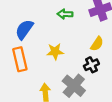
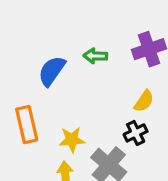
blue semicircle: (24, 30) -> (52, 71), moved
yellow star: (55, 52) -> (72, 140), moved

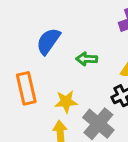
green arrow: (95, 56) -> (87, 59), moved

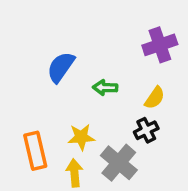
orange rectangle: (26, 88) -> (35, 151), moved

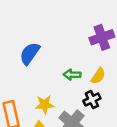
green arrow: (105, 88) -> (72, 75), moved

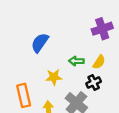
yellow star: (45, 105) -> (54, 77), moved

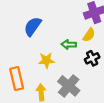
yellow semicircle: (99, 62) -> (89, 35), moved
black cross: (94, 83) -> (92, 58), moved

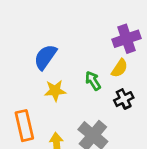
green arrow: (69, 45) -> (93, 81), turned 56
yellow star: (46, 60) -> (55, 91), moved

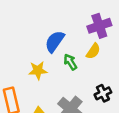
blue semicircle: (45, 57) -> (55, 42), moved
black cross: (124, 99) -> (103, 93), moved

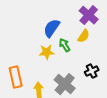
purple cross: (99, 26) -> (89, 15), turned -30
yellow star: (38, 70) -> (47, 52), moved

